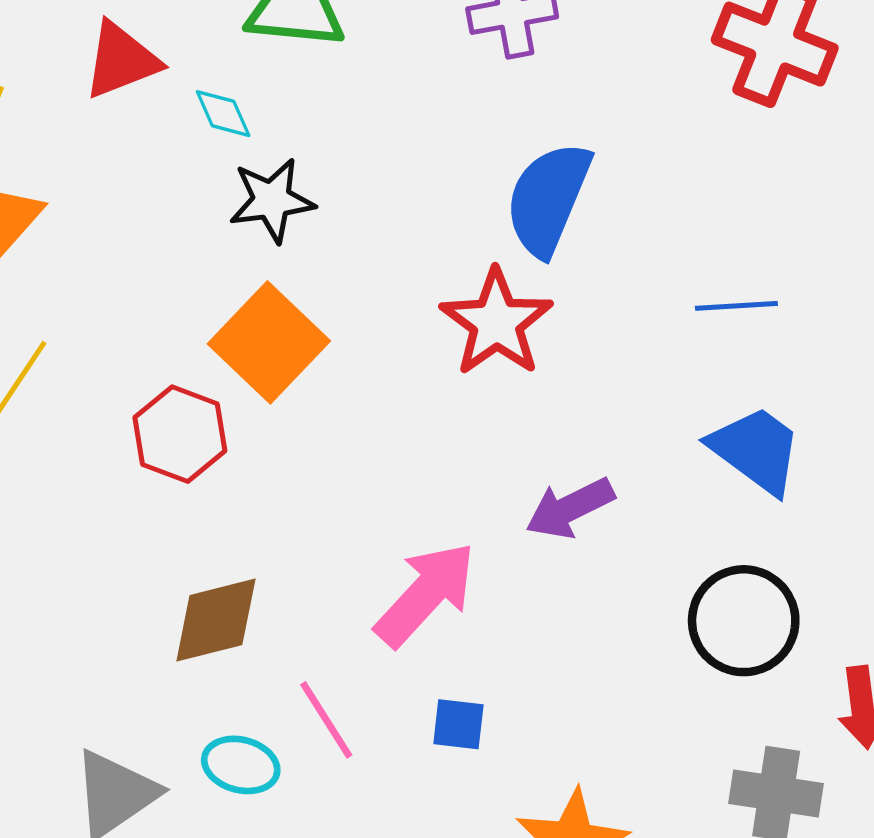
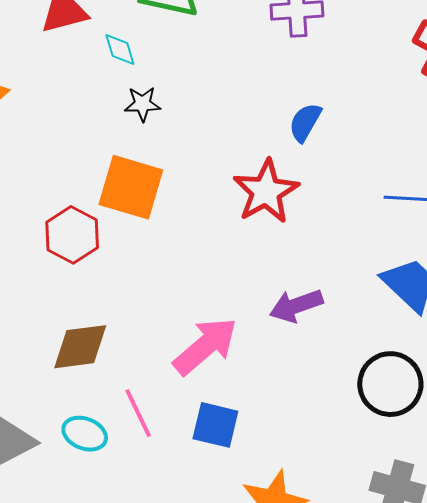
blue semicircle: (548, 199) -> (305, 122), size x0.6
black star: (272, 200) -> (142, 104), size x0.7
orange square: (269, 342) -> (131, 187), turned -34
blue square: (458, 724) -> (215, 425), size x1.4

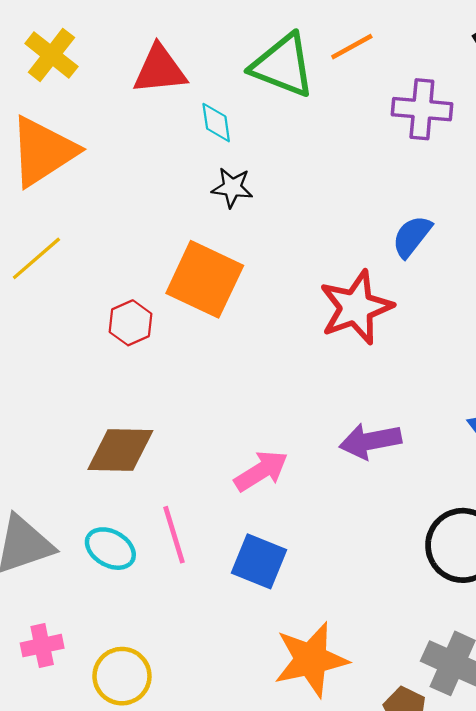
red hexagon: (72, 235) -> (130, 323), size x0.7
pink arrow: (205, 346) -> (261, 471), size x0.7

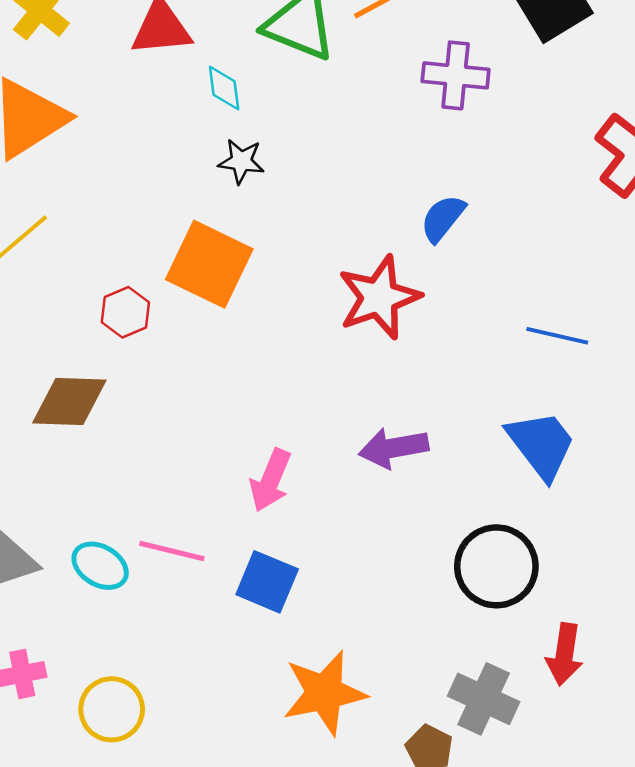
brown diamond: (120, 450) -> (69, 401), moved
pink arrow: (261, 471) -> (270, 480), turned 144
pink line: (174, 535) -> (172, 551), turned -60

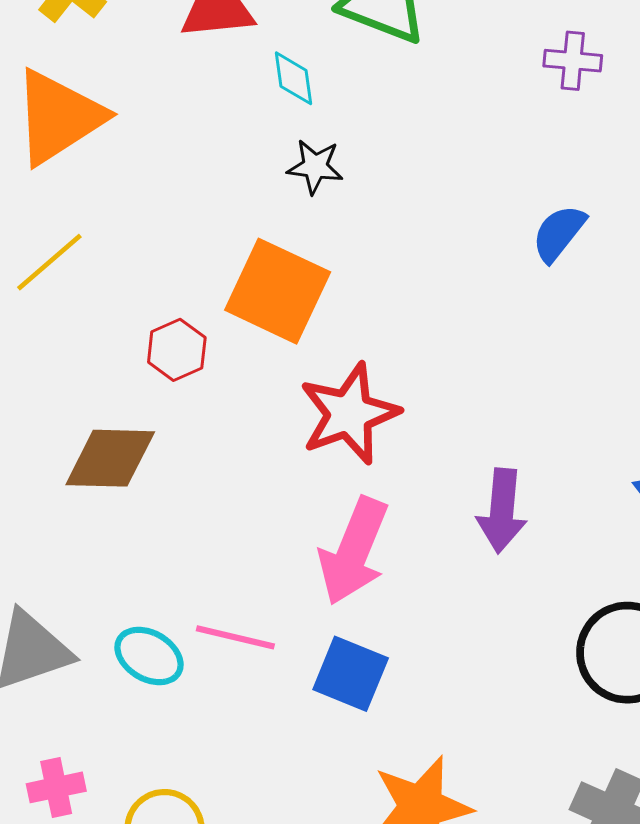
purple cross: (456, 75) -> (573, 61), size x0.7
red star: (379, 297) -> (349, 414), moved
purple arrow: (394, 448) -> (502, 511), turned -74
pink arrow: (270, 480) -> (354, 551), size x1.4

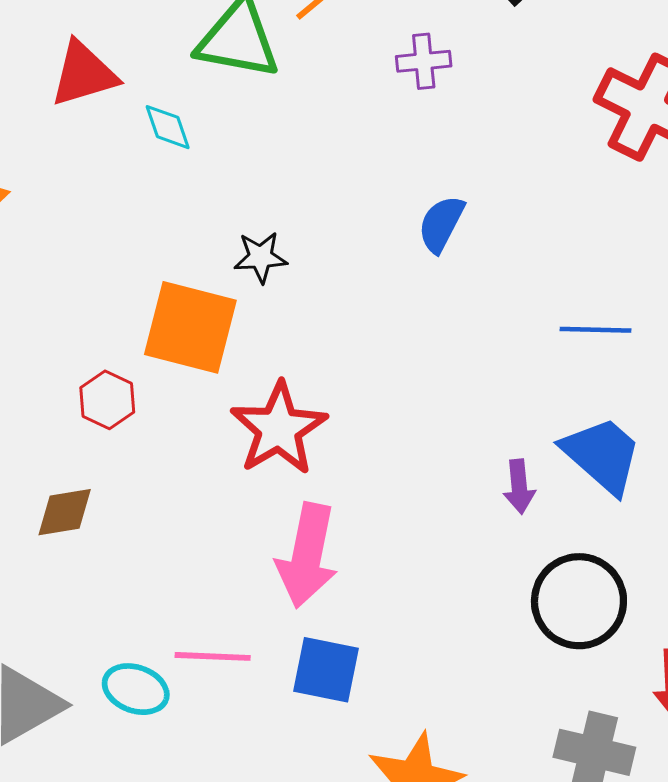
black star: (315, 167) -> (261, 257), moved
brown diamond: (110, 458) -> (65, 512), size x0.7
purple arrow: (502, 511) -> (519, 487), moved, size x0.7

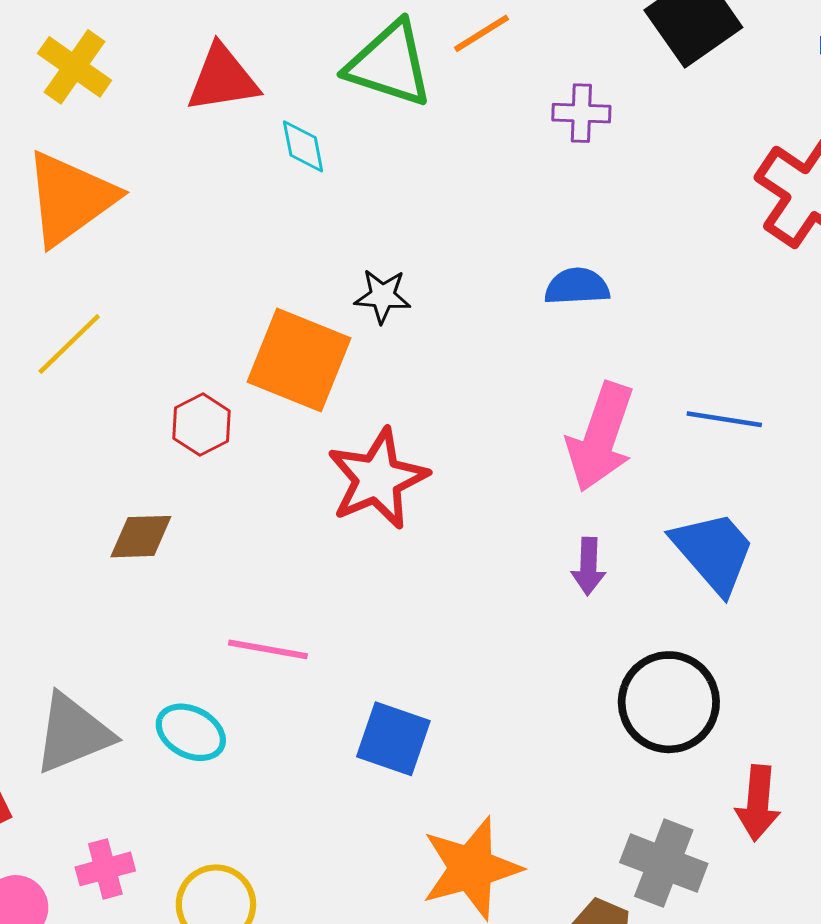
blue semicircle: (441, 224) -> (577, 286), turned 52
purple arrow: (519, 487) -> (588, 566), moved
pink arrow: (307, 555) -> (601, 437), moved
pink line: (213, 656) -> (268, 649), moved

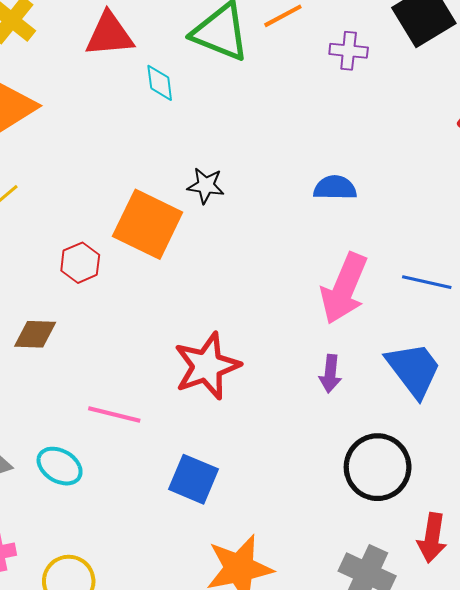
purple cross: (581, 113) -> (349, 51), moved
red star: (378, 479) -> (207, 366), moved

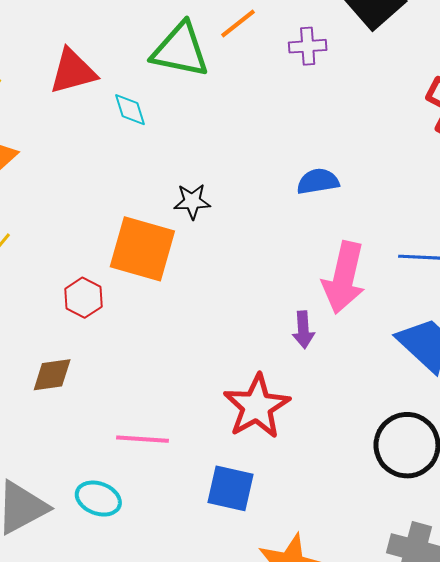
red star: (207, 366) -> (257, 406), moved
purple arrow: (330, 374) -> (303, 330), moved

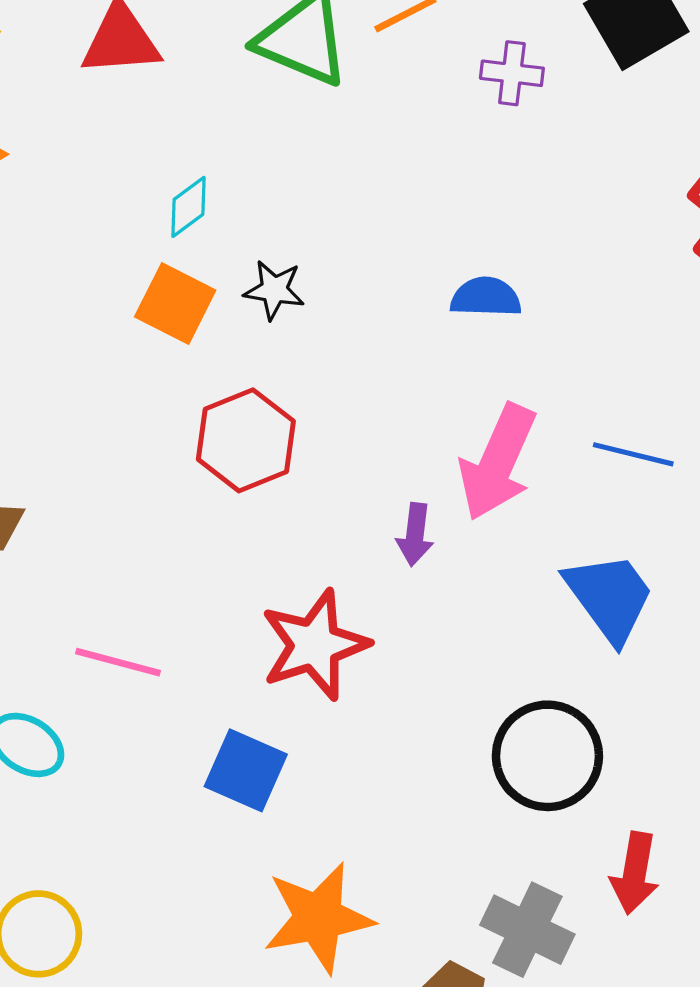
cyan diamond: (130, 110) -> (188, 207), moved, turned 60
orange square: (142, 249) -> (175, 303), moved, size x0.7
red hexagon: (84, 298) -> (246, 440), moved, size x1.5

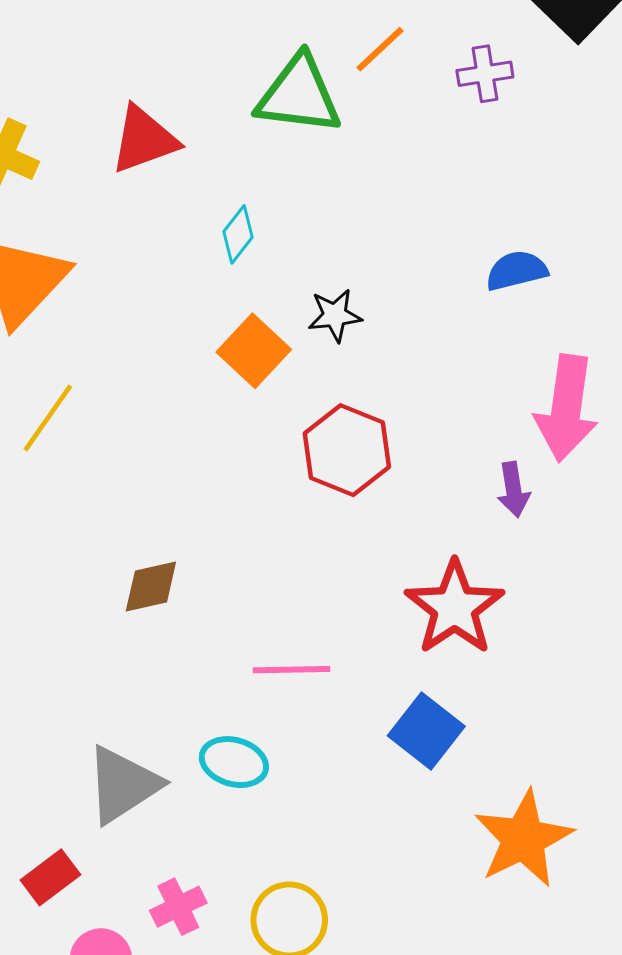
cyan diamond: (188, 207) -> (238, 234), moved
orange square: (175, 303) -> (254, 351), turned 32
blue square: (246, 770) -> (426, 731), turned 30

